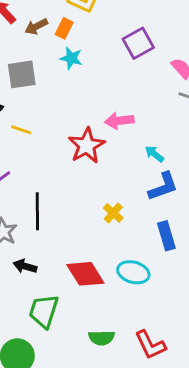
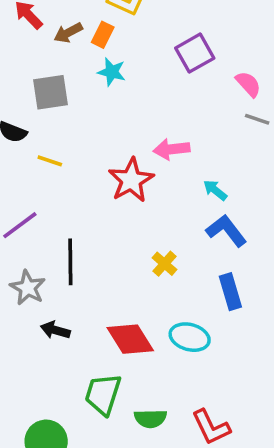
blue L-shape: (163, 186) -> (226, 231), turned -108
green trapezoid: (44, 311) -> (103, 394), moved

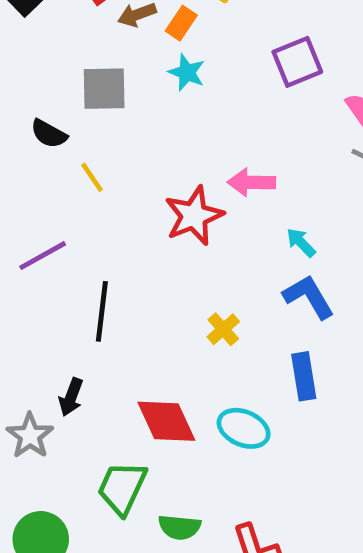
yellow line: (50, 161) -> (92, 177), turned 30
gray star: (28, 288) -> (30, 436), moved
black arrow: (55, 330) -> (71, 397), turned -92

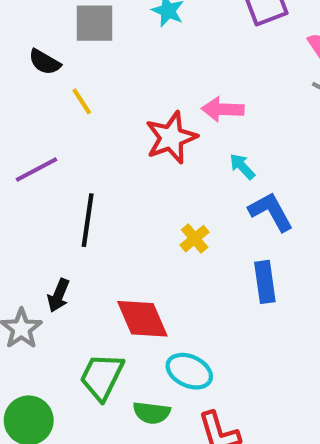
cyan arrow: (301, 243) -> (242, 166), moved
cyan ellipse: (244, 428) -> (189, 371), moved

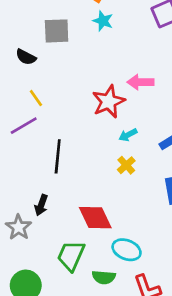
yellow line: (82, 101) -> (36, 98), moved
cyan arrow: (242, 166) -> (128, 135), moved, turned -72

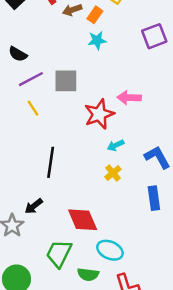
cyan star: (103, 21) -> (97, 40), turned -30
gray square: (57, 31) -> (66, 81), moved
black semicircle: (26, 57) -> (18, 54), moved
purple line: (24, 126) -> (31, 79), moved
black arrow: (41, 205) -> (34, 206), turned 30

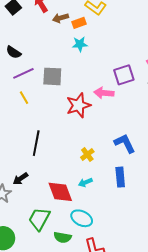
orange rectangle: (95, 15) -> (79, 23), turned 32
purple square: (154, 36) -> (124, 75), moved
cyan arrow: (116, 145) -> (85, 182), moved

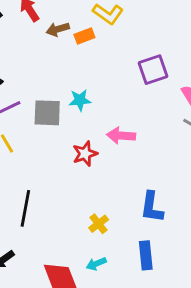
cyan star: (80, 44) -> (80, 100), moved
purple square: (124, 75) -> (153, 70), moved
red star: (78, 105) -> (85, 154), size x0.7
blue L-shape: (125, 143) -> (152, 207), turned -145

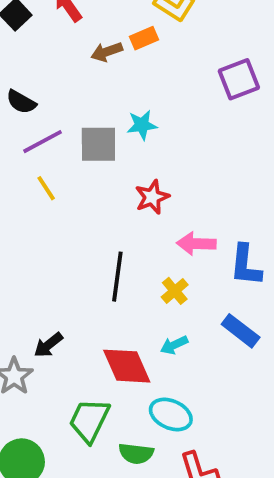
brown arrow: (58, 29) -> (107, 52), moved
pink arrow: (121, 135) -> (196, 244), moved
black line: (25, 208) -> (117, 277), moved
blue rectangle: (146, 255) -> (241, 331), turned -44

